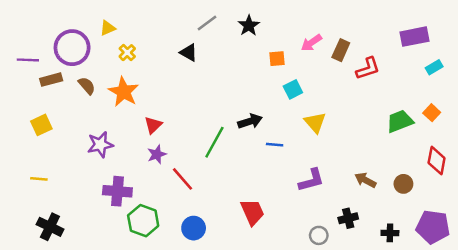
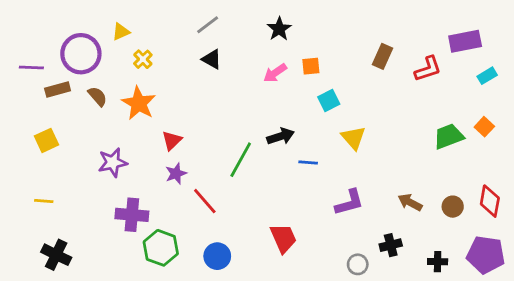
gray line: (207, 23) -> (208, 25), moved
pink arrow: (311, 43) -> (275, 73), moved
red L-shape: (368, 68) -> (428, 69), moved
red diamond: (437, 161) -> (490, 201), moved

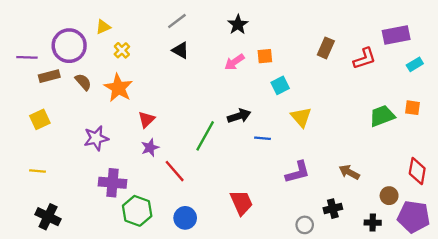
orange square: (484, 127) -> (413, 108), turned -35
brown circle: (453, 207) -> (389, 196), moved

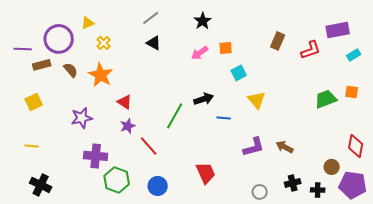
red triangle: (146, 119) -> (125, 102), turned -42
brown arrow: (349, 172) -> (285, 147), moved
black cross: (333, 209) -> (293, 183), moved

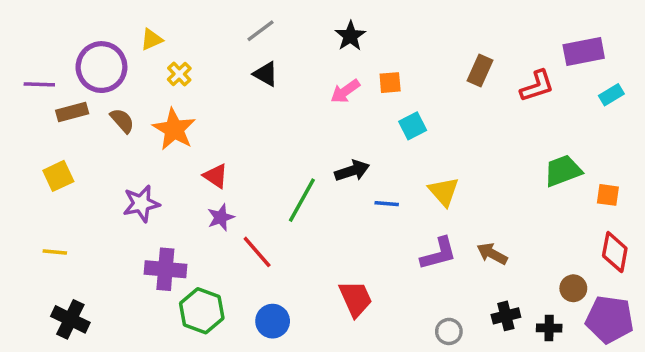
orange square: (352, 92) -> (608, 195), moved
yellow triangle: (257, 100) -> (444, 191), moved

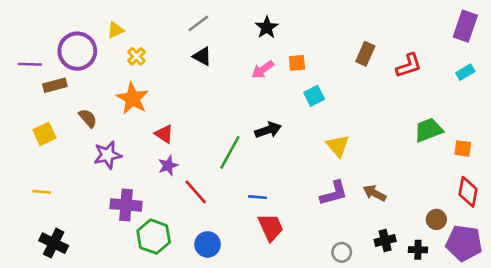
purple rectangle: (584, 51) -> (465, 26), moved, turned -60
brown semicircle: (122, 121) -> (88, 118), moved
blue line: (387, 204) -> (257, 197), moved

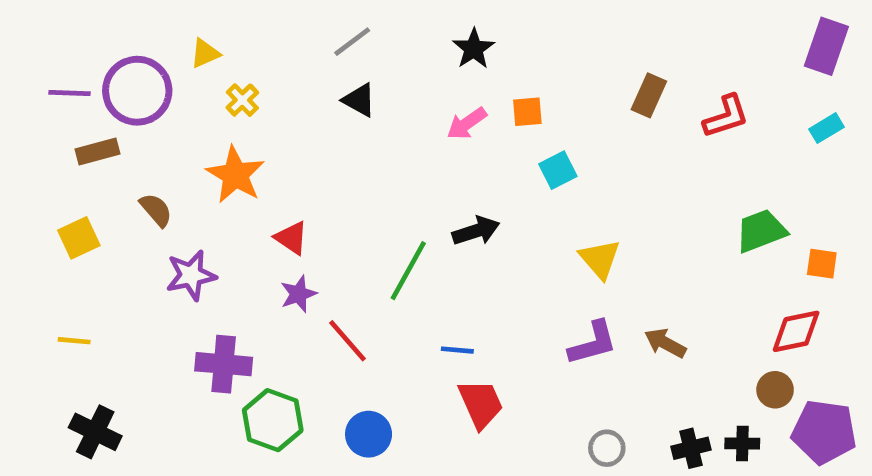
purple line: (30, 64) -> (69, 93), moved
red diamond: (468, 192) -> (796, 331), moved, turned 68
black cross: (385, 240) -> (691, 448), moved

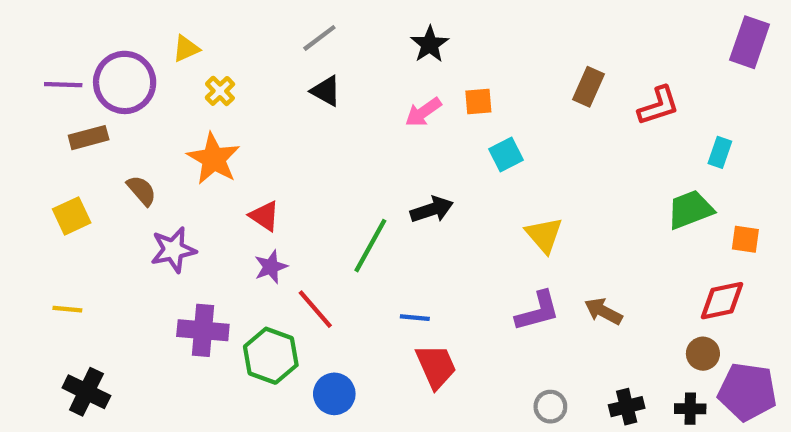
cyan rectangle: (826, 128) -> (720, 152), moved, turned -40
green hexagon: (273, 420) -> (271, 356), moved
black cross: (742, 444) -> (690, 409), moved

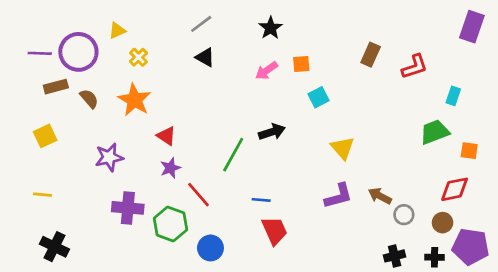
brown semicircle: (142, 190) -> (89, 99), moved
gray circle: (550, 407) -> (404, 215), moved

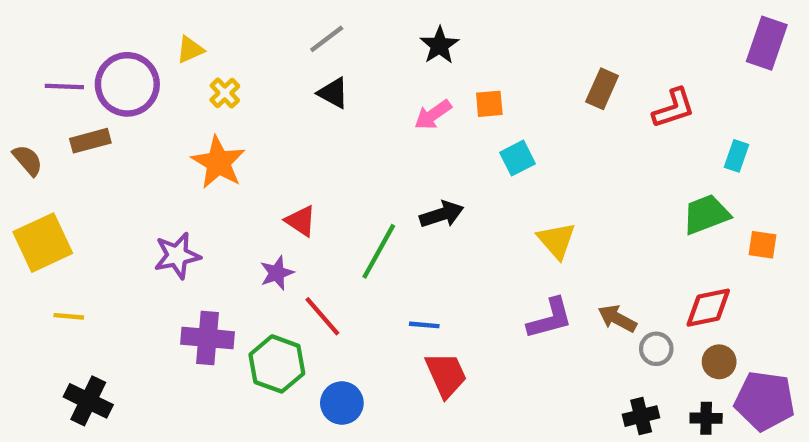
brown semicircle: (89, 99) -> (28, 160), moved
yellow square: (45, 136) -> (43, 243), moved, size x1.5
red triangle: (166, 136) -> (301, 221), moved
red diamond: (455, 189) -> (708, 308), moved

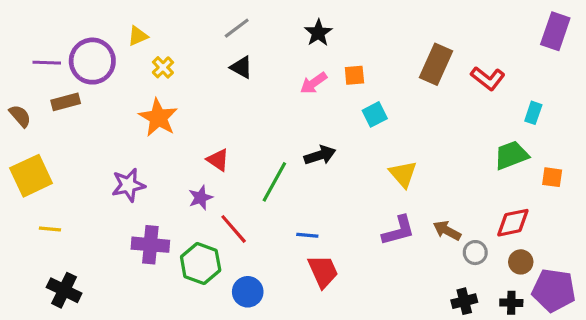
brown rectangle: (602, 89) -> (436, 64), size x1.4
red L-shape: (674, 108) -> (488, 78), turned 56

